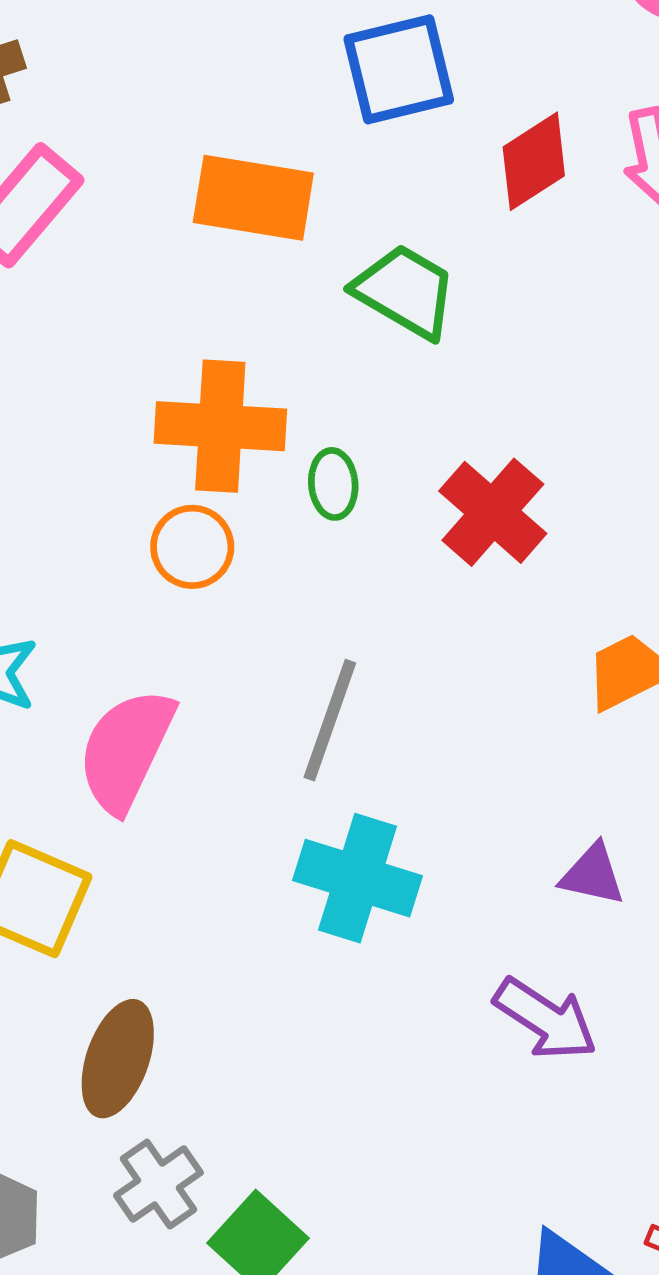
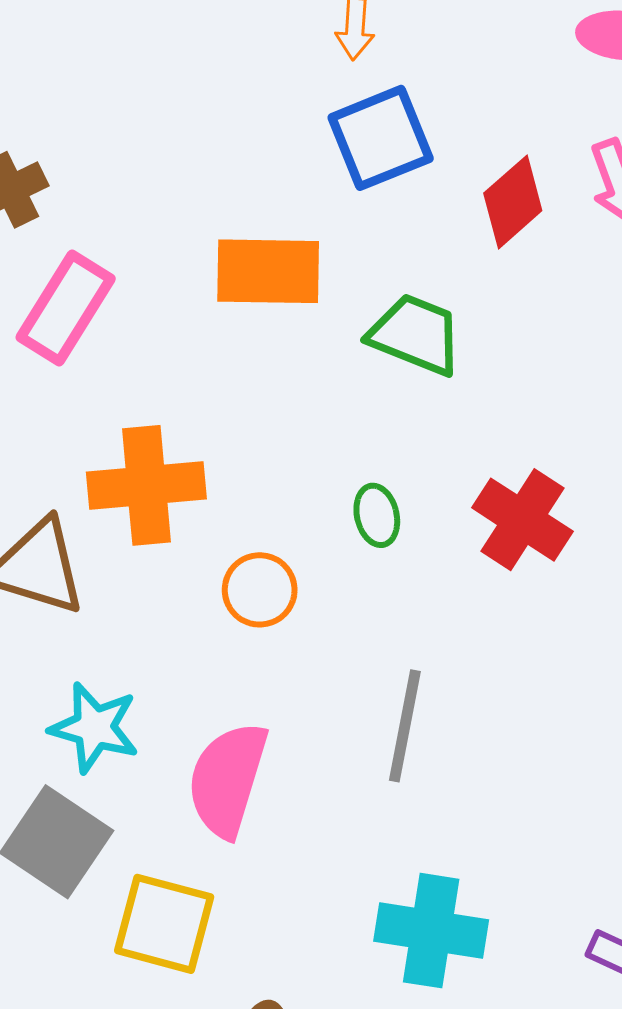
orange cross: (220, 426) -> (146, 485), moved
cyan cross: (357, 878) -> (431, 931), moved

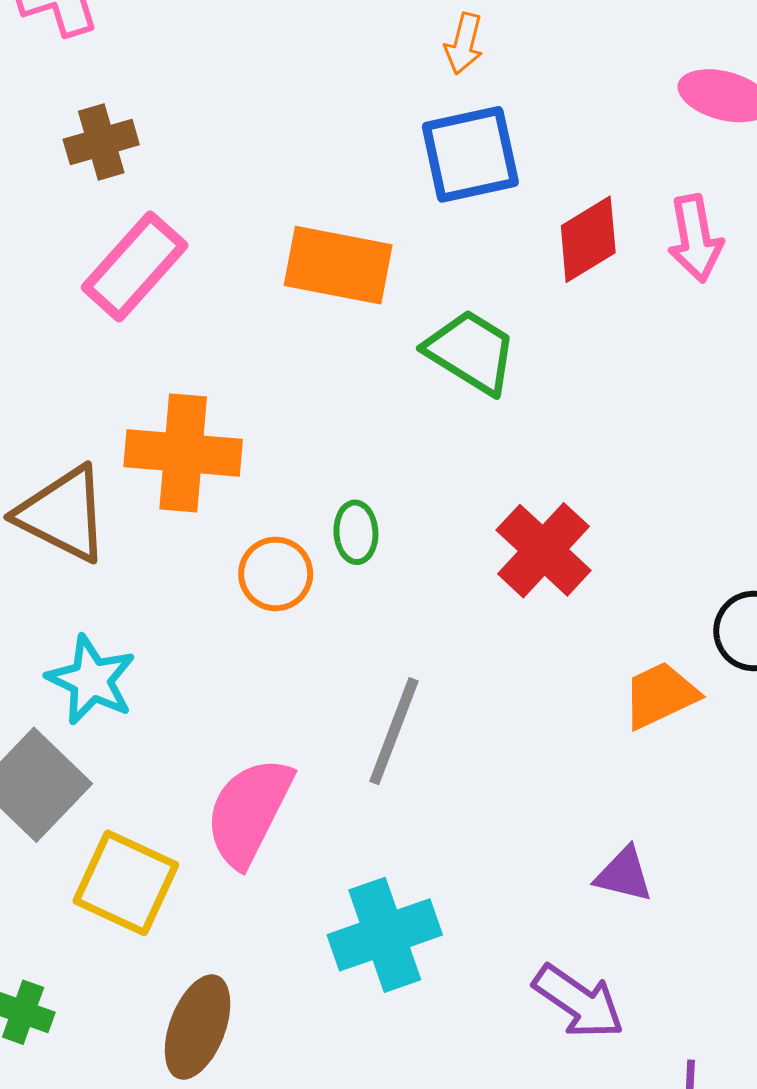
green ellipse: (377, 515) -> (356, 532), moved
pink semicircle: (227, 779) -> (249, 812), moved
cyan cross: (431, 931) -> (385, 935), turned -38

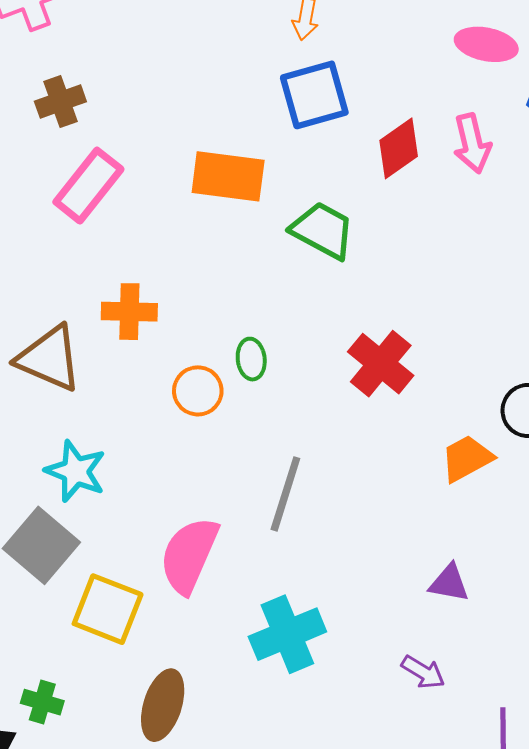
orange cross: (183, 453) -> (129, 312), size x0.7
purple arrow: (579, 1002) -> (423, 672), size x0.7

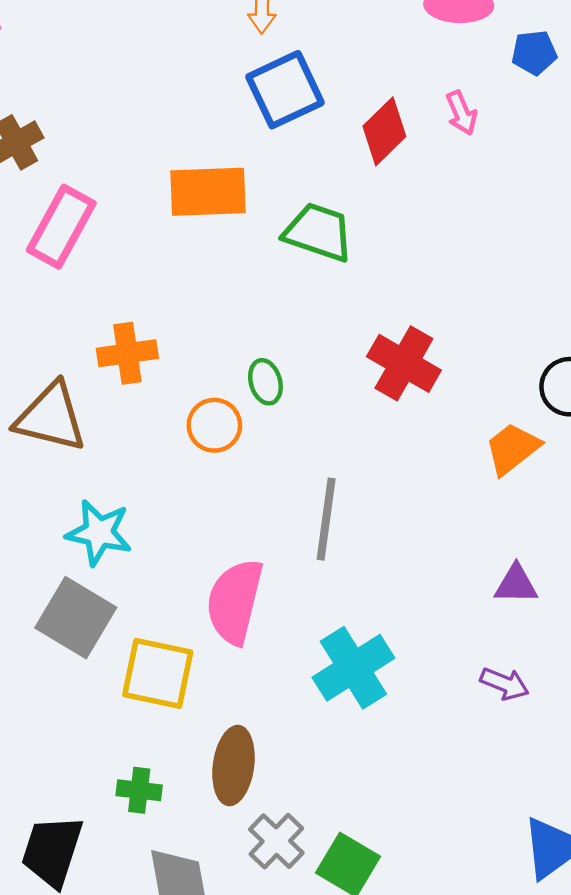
pink arrow: (472, 143) -> (461, 113), size x0.7
green cross: (42, 702) -> (139, 790), moved

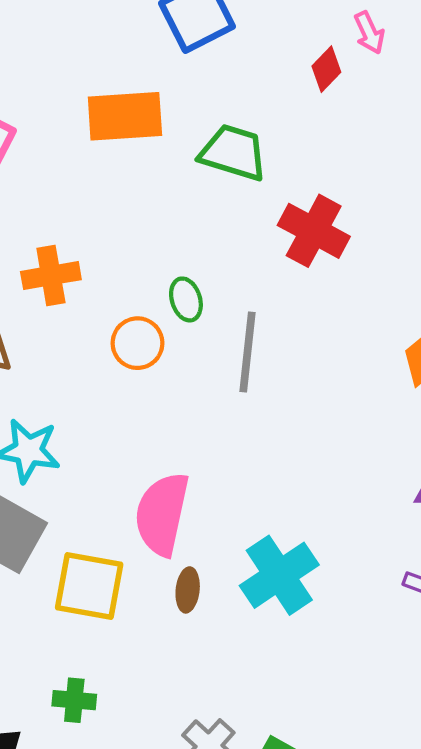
red diamond: (384, 131) -> (326, 69), moved, size x0.7
red cross: (404, 363) -> (314, 231), moved
gray line: (326, 519) -> (248, 352), moved
brown ellipse: (234, 766) -> (188, 590), moved, size x0.6

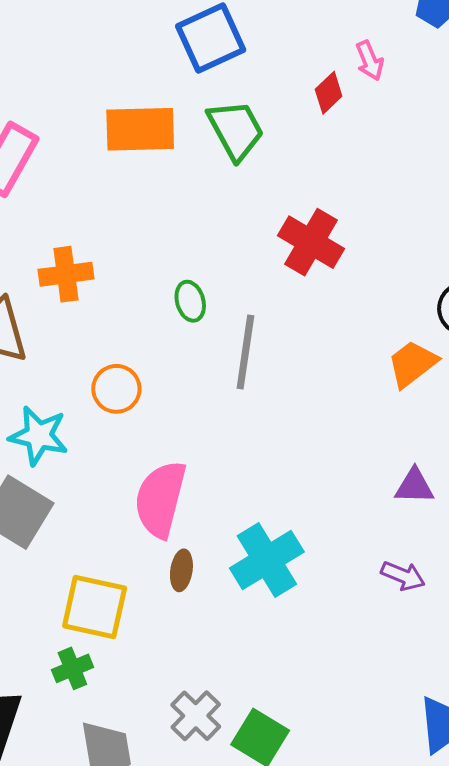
green trapezoid: (233, 153) -> (236, 130), moved, turned 42
orange circle: (137, 343) -> (116, 389), moved
yellow square: (89, 586) -> (95, 607), moved
green cross: (74, 700) -> (72, 668), turned -30

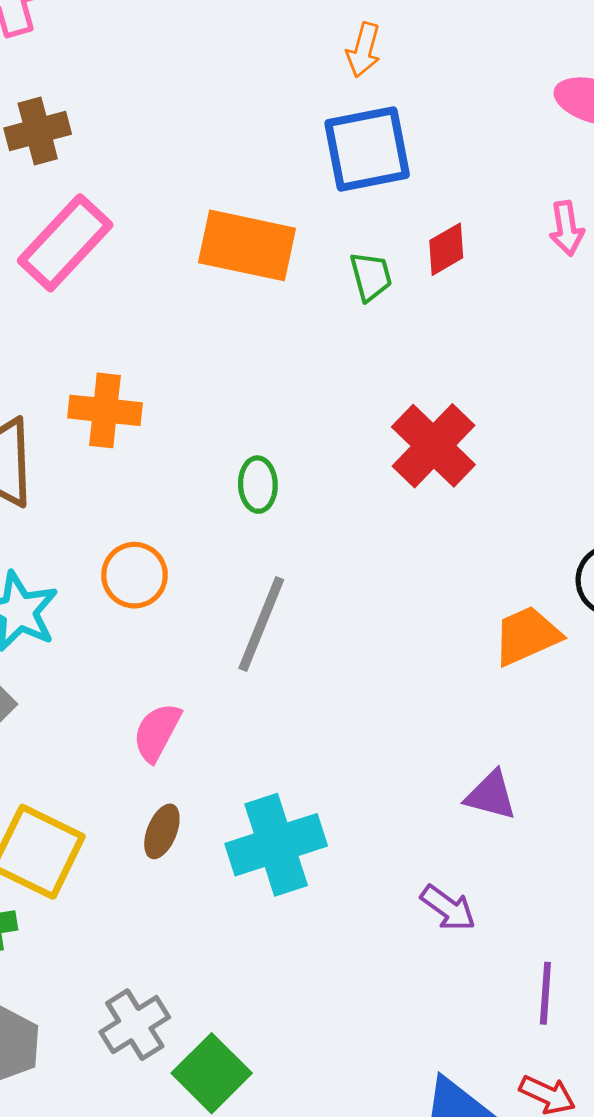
red diamond: (329, 93) -> (446, 249), moved
green trapezoid: (236, 130) -> (371, 276), size x0.6
gray line: (245, 352) -> (261, 624), moved
pink semicircle: (160, 499) -> (157, 732), size x0.6

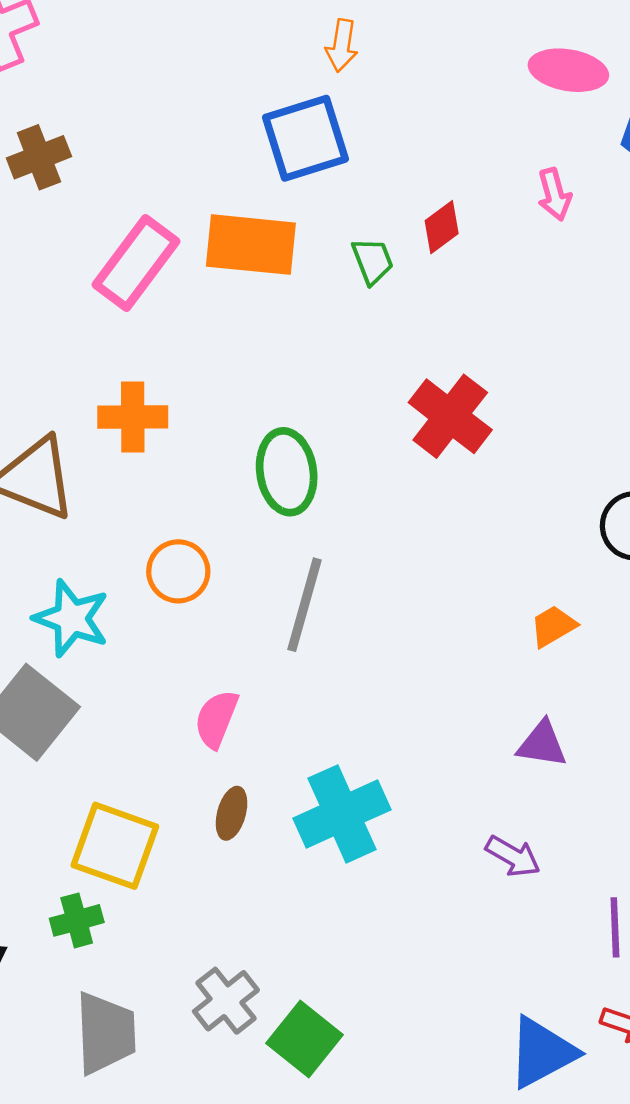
blue square: (367, 149) -> (306, 138), moved
pink rectangle: (65, 243) -> (136, 263), moved
green ellipse: (258, 485) -> (287, 472), size x1.6
orange trapezoid: (527, 636) -> (553, 626), moved, size x0.7

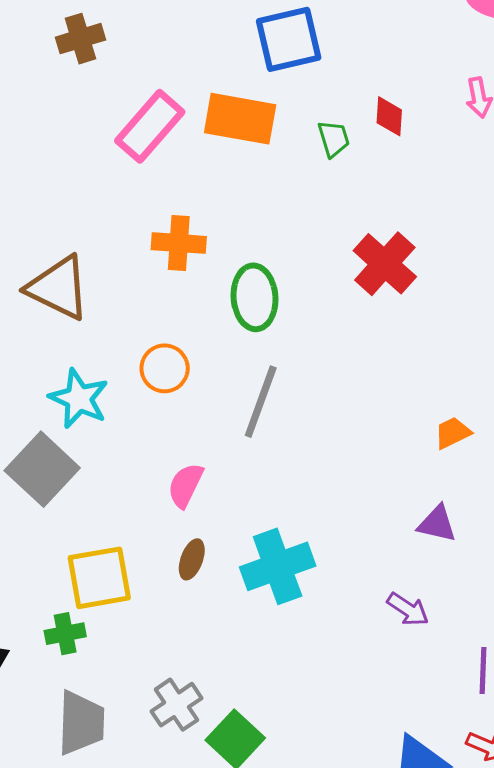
red diamond: (442, 227) -> (389, 116), turned -54
orange cross: (133, 417) -> (179, 243), moved
yellow square: (115, 846) -> (99, 578), turned -34

